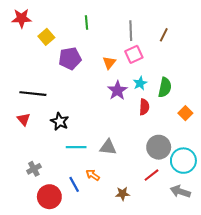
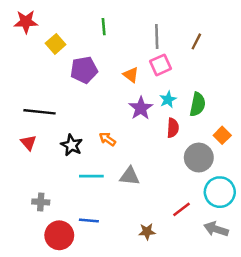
orange triangle: (109, 63) -> (131, 75), turned -32
gray circle: (159, 147) -> (199, 158), moved
gray cross: (34, 169) -> (41, 202), turned 32
orange arrow: (93, 175) -> (107, 139), moved
blue line: (74, 184) -> (89, 220), turned -56

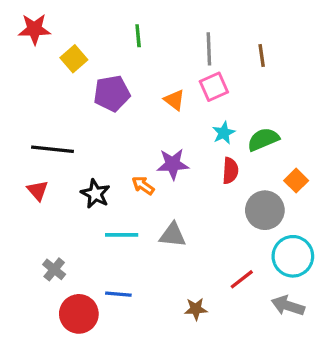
brown line: (196, 41) -> (262, 55), turned -35
green semicircle: (198, 104) -> (263, 139), turned -125
purple star: (141, 108) -> (173, 164), moved, turned 30
gray cross: (41, 202) -> (54, 269), turned 35

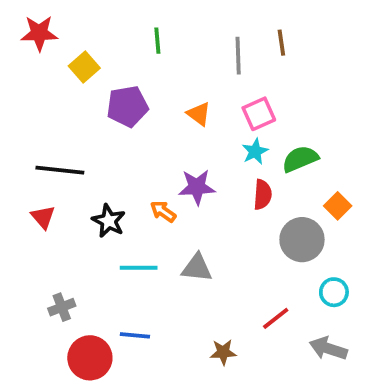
brown line: (262, 55) -> (281, 43), moved
pink square: (214, 87) -> (259, 114), moved
cyan circle: (293, 256) -> (334, 292), size x0.6
gray cross: (54, 269) -> (62, 307), turned 30

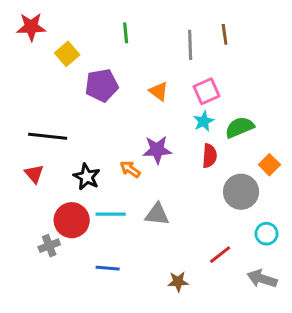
red circle: (90, 358) -> (72, 220), moved

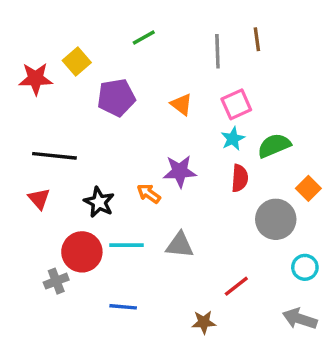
red star: (31, 27) -> (36, 79), moved
green line: (126, 33) -> (144, 37), turned 66
red line: (220, 255) -> (236, 286), moved

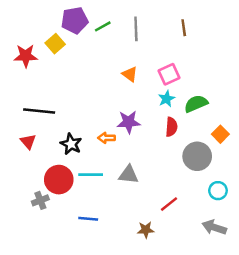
gray line: (217, 51) -> (136, 29), moved
purple pentagon: (116, 98) -> (75, 20), moved
orange arrow: (149, 194) -> (107, 138), turned -35

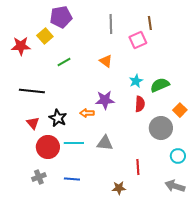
green line: (103, 26) -> (64, 62), moved
pink square: (169, 74) -> (138, 40), moved
red triangle: (28, 142) -> (33, 123), moved
gray cross: (40, 200) -> (39, 177), moved
red line: (169, 204) -> (138, 167), turned -56

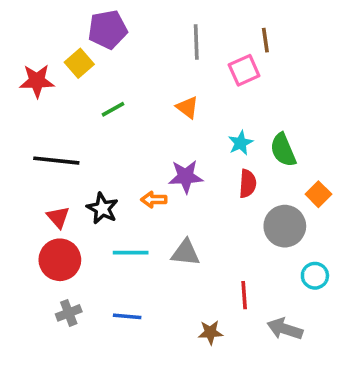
green semicircle: (160, 85) -> (283, 150), turned -90
red circle: (48, 147) -> (60, 260), moved
gray arrow: (175, 186) -> (285, 329), moved

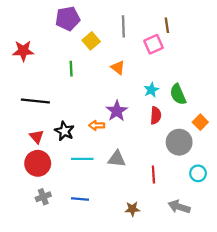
yellow square: (79, 63) -> (91, 41), moved
green line: (113, 109) -> (71, 69), turned -64
purple star: (186, 177) -> (117, 111), turned -30
red line: (244, 295) -> (153, 174), moved

